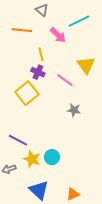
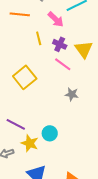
purple cross: (38, 72) -> (60, 44), moved
cyan circle: (52, 157) -> (50, 133), moved

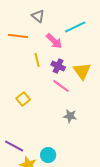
yellow square: (25, 77) -> (23, 99), size x0.6

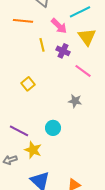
yellow triangle: (82, 71) -> (87, 37), moved
pink line: (61, 86) -> (83, 71), moved
cyan circle: (48, 155) -> (53, 128), moved

